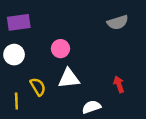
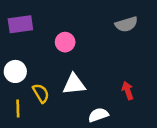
pink circle: (60, 49) -> (65, 42), moved
white circle: (14, 55) -> (15, 71), moved

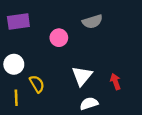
gray semicircle: (126, 24) -> (92, 22), moved
white triangle: (74, 84) -> (82, 76), moved, turned -45

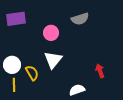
white circle: (14, 64) -> (12, 65), moved
white triangle: (82, 76) -> (53, 60), moved

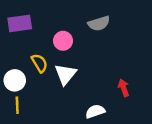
yellow semicircle: (32, 73) -> (39, 63), moved

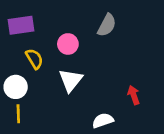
gray semicircle: (99, 23) -> (107, 25), turned -45
yellow semicircle: (39, 63) -> (34, 59), moved

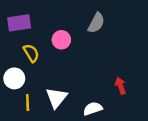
white triangle: (71, 80) -> (57, 98), moved
yellow line: (18, 114) -> (28, 103), moved

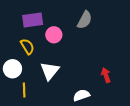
purple rectangle: (19, 23) -> (33, 20), moved
white triangle: (57, 98) -> (50, 71), moved

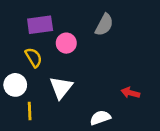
red arrow: (106, 75) -> (130, 93), turned -56

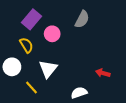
purple rectangle: (40, 25) -> (32, 19), turned -42
yellow line: (30, 111) -> (32, 87), moved, turned -40

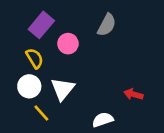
white circle: (12, 67) -> (29, 86), moved

